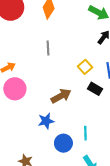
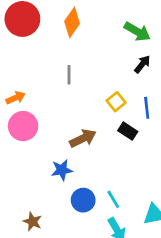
cyan line: (85, 133) -> (113, 199), moved, turned -32

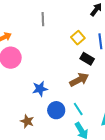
brown arrow: (83, 138) -> (79, 80), moved
brown star: (32, 222) -> (27, 121), moved

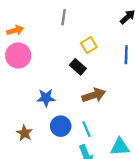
yellow square: (78, 38) -> (89, 45), moved
black rectangle: (87, 59) -> (78, 67), moved

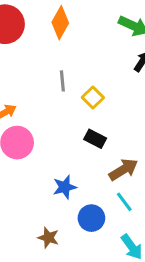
yellow square: (89, 45) -> (93, 97), moved
cyan line: (87, 129) -> (124, 202), moved

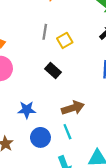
yellow square: (93, 97) -> (65, 40), moved
black rectangle: (95, 139) -> (53, 71), moved

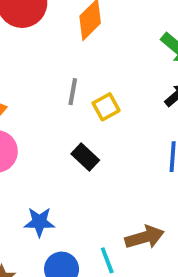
brown arrow: (73, 108) -> (145, 237), moved

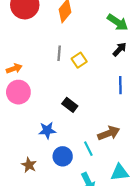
black rectangle: (85, 157) -> (70, 105), moved

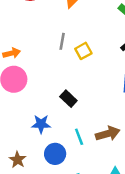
cyan line: (88, 149) -> (79, 137), moved

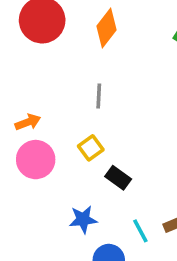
yellow square: (83, 51) -> (91, 148), moved

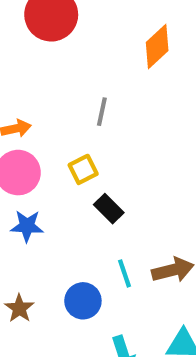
orange diamond: (107, 28) -> (157, 47), moved
blue star: (83, 219) -> (27, 226), moved

